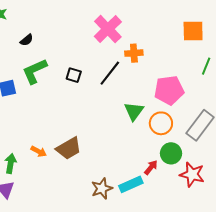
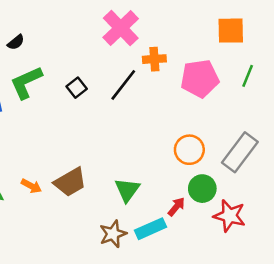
black square: (74, 75) -> (77, 88), turned 35
pink pentagon: (169, 90) -> (200, 79), moved
green triangle: (134, 111) -> (127, 190), moved

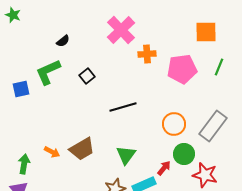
black semicircle: (16, 42) -> (63, 41), moved
black line: (123, 85) -> (123, 107), moved, turned 36

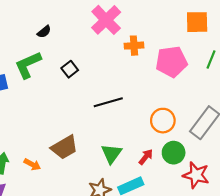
orange arrow: (52, 152) -> (32, 164), moved
red arrow: (164, 168) -> (146, 157), moved

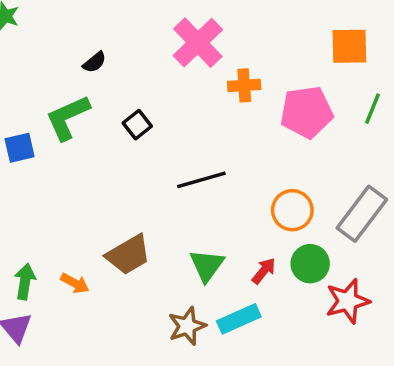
red star: (196, 175) -> (348, 301), turned -30

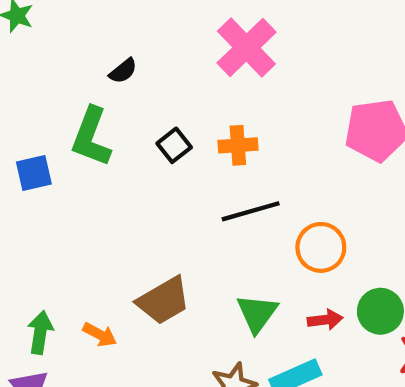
orange cross: (244, 85) -> (238, 145), moved
green L-shape: (68, 117) -> (91, 137), turned -45
orange circle: (292, 210) -> (321, 247), moved
red arrow: (264, 271) -> (325, 320), turned 44

